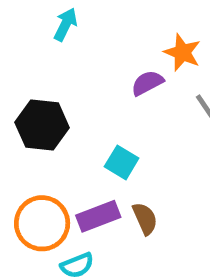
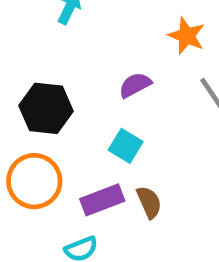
purple semicircle: (147, 83) -> (135, 85), moved
orange circle: (42, 223) -> (34, 181), moved

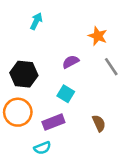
brown semicircle: (149, 202) -> (99, 123), moved

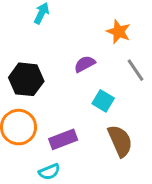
cyan square: (66, 94) -> (103, 101), moved
brown semicircle: (99, 123) -> (120, 141), size x1.5

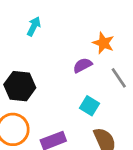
purple semicircle: (85, 64) -> (83, 65), moved

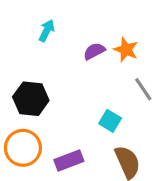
purple semicircle: (83, 65) -> (94, 51), moved

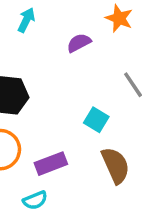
orange star: (126, 50) -> (119, 18), moved

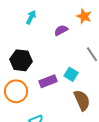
purple rectangle: (51, 164) -> (48, 81), moved

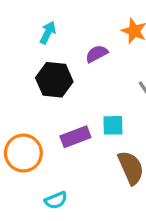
black hexagon: (21, 60) -> (54, 80), moved
cyan square: (71, 74) -> (113, 125), turned -32

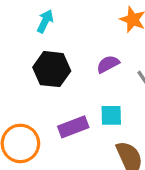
purple semicircle: (97, 54) -> (108, 64), moved

